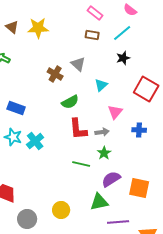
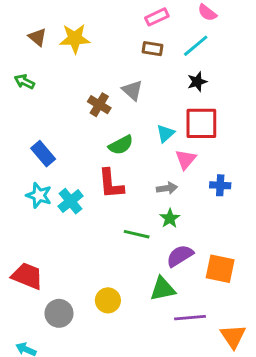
pink rectangle: (95, 13) -> (157, 17), turned -63
cyan triangle: (101, 85) -> (165, 133), moved
red square: (146, 89) -> (201, 123), moved, turned -30
blue rectangle: (16, 108) -> (43, 154), turned 30
red L-shape: (78, 129) -> (111, 184), moved

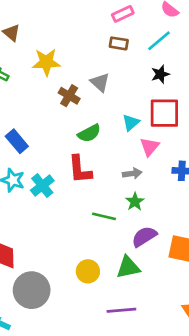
yellow star: (75, 39) -> (46, 62), moved
yellow circle: (108, 300) -> (88, 271), moved
gray circle: (59, 313) -> (32, 290), size x1.4
purple line: (190, 318) -> (121, 310), moved

